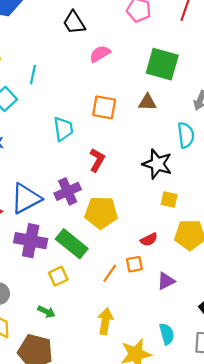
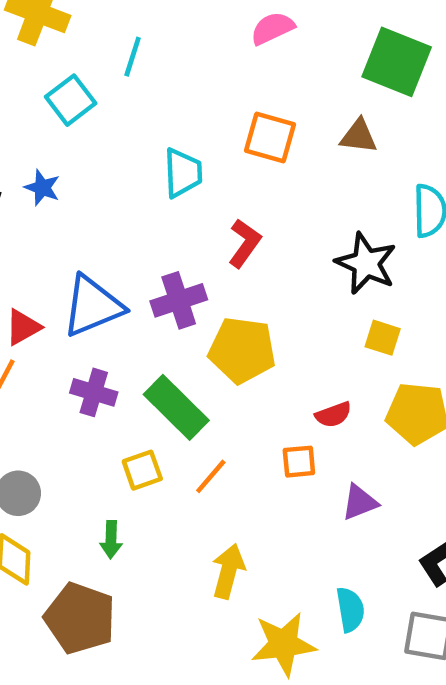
purple cross: (31, 241) -> (94, 392), size x0.7
orange line: (110, 273) -> (211, 476), moved
green arrow: (46, 312) -> (111, 540), turned 60

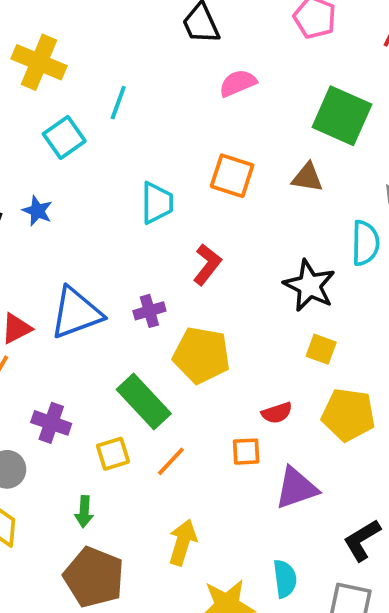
purple cross: (179, 300) -> (149, 311), size x0.7
purple cross: (94, 392) -> (51, 423), moved
purple triangle: (360, 502) -> (296, 488), size x1.4
brown pentagon: (80, 618) -> (94, 577), moved

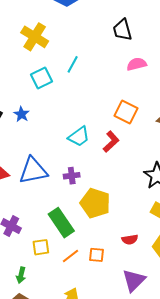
cyan trapezoid: (157, 203) -> (79, 137), moved, turned 45
red L-shape: (207, 264) -> (111, 142), moved
orange square: (246, 452) -> (96, 255), moved
purple triangle: (296, 488) -> (134, 280), turned -35

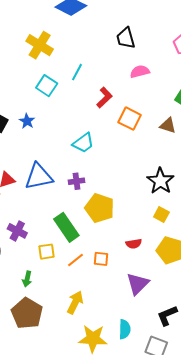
cyan square: (42, 78) -> (47, 86), turned -30
red L-shape: (111, 142) -> (104, 98), moved

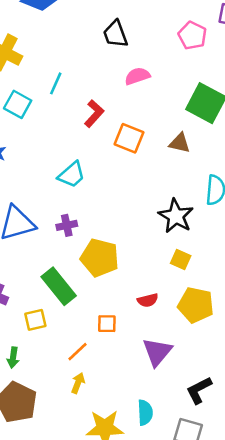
orange line: (76, 260) -> (78, 352), moved
yellow arrow: (75, 302) -> (78, 383), size x0.7

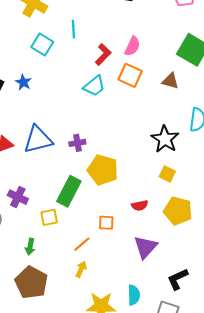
pink semicircle: (137, 76) -> (132, 46), moved, turned 132
cyan line: (56, 83) -> (73, 29), turned -30
cyan trapezoid: (72, 175) -> (94, 86), moved
green rectangle: (59, 286) -> (69, 191), turned 64

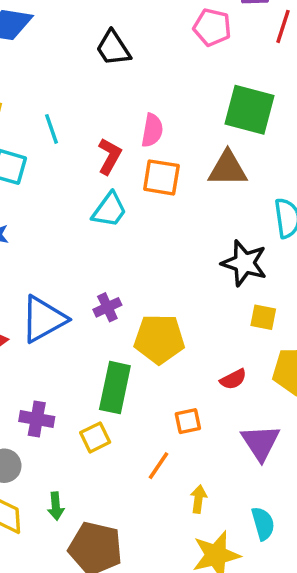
brown triangle: (170, 81) -> (228, 169), size x1.4
green arrow: (30, 247) -> (56, 506), moved
yellow arrow: (81, 269) -> (198, 499), moved

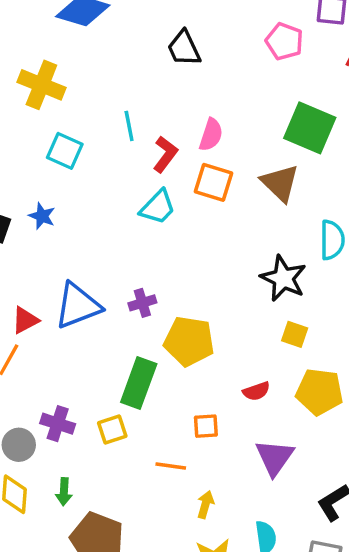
cyan line: (51, 129) -> (129, 126), moved
brown triangle: (228, 169) -> (280, 183), turned 36
purple cross: (37, 419) -> (58, 424), moved
orange line: (159, 466) -> (171, 466), turned 56

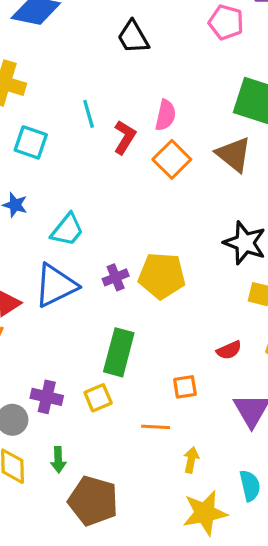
orange square: (214, 182) -> (172, 159), turned 33
cyan trapezoid: (158, 207) -> (67, 230), moved
yellow pentagon: (189, 341) -> (162, 276), moved

